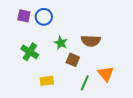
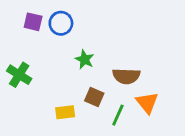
brown semicircle: (91, 41) -> (126, 76), moved
green cross: (30, 52) -> (19, 75), moved
brown square: (73, 60) -> (94, 97), moved

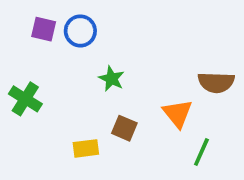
brown semicircle: (126, 76) -> (216, 82), moved
orange triangle: (147, 103) -> (178, 114), moved
green line: (118, 115) -> (201, 152), moved

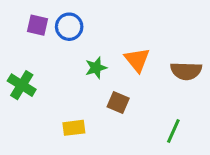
green star: (112, 79) -> (96, 68), turned 30
orange triangle: (178, 114) -> (137, 60), moved
brown square: (124, 128) -> (118, 103), moved

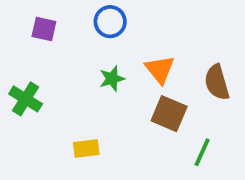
blue circle: (69, 27) -> (110, 22), moved
brown semicircle: (186, 71) -> (217, 82), turned 72
brown square: (118, 103) -> (169, 114), moved, size x1.4

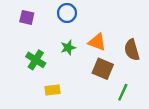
orange triangle: (160, 69) -> (97, 42), turned -30
green cross: (26, 99) -> (36, 60), moved

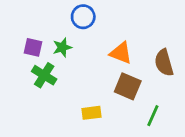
purple square: (27, 17) -> (33, 47), moved
green star: (68, 48) -> (62, 47), moved
yellow rectangle: (52, 90) -> (92, 113), moved

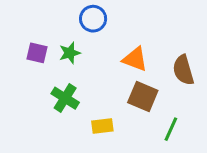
green cross: (44, 75) -> (65, 98), moved

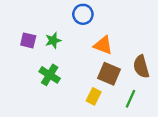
blue circle: (93, 19) -> (83, 14), moved
brown semicircle: (183, 70) -> (141, 67), moved
yellow rectangle: (102, 126) -> (94, 96), moved, turned -56

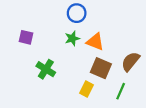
green star: (53, 40) -> (72, 38), moved
brown semicircle: (141, 67) -> (130, 62), turned 55

